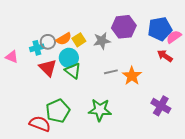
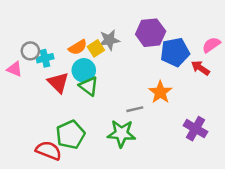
blue pentagon: (160, 29) -> (175, 52), moved
gray star: (102, 41) -> (109, 40), moved
gray circle: (48, 42) -> (30, 51), moved
gray line: (111, 72) -> (135, 109), moved

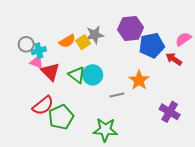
pink triangle: (15, 69) -> (37, 62), moved
cyan circle: (84, 70) -> (93, 75), moved
green star: (121, 133) -> (105, 130), moved
red semicircle: (49, 150) -> (43, 105), moved, turned 120

